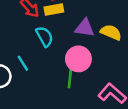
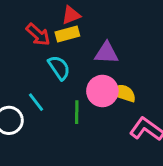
yellow semicircle: (111, 32) -> (123, 93), moved
green line: (70, 79) -> (77, 112), moved

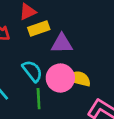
yellow rectangle: (67, 34) -> (39, 29), moved
cyan semicircle: (59, 68) -> (32, 71), moved

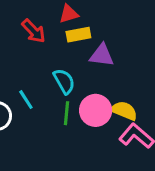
pink circle: (60, 78) -> (96, 110), moved
yellow semicircle: (79, 79) -> (124, 111), moved

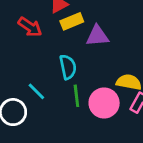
cyan semicircle: (64, 81) -> (68, 67), turned 30
pink circle: (96, 110) -> (104, 103), moved

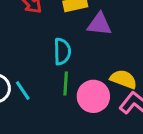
cyan line: (36, 91) -> (23, 91), moved

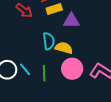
yellow semicircle: (124, 79) -> (64, 48), moved
green line: (66, 83) -> (44, 73), moved

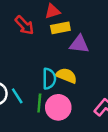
cyan semicircle: (49, 41) -> (49, 79), moved
pink circle: (72, 69) -> (58, 107), moved

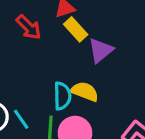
yellow rectangle: (60, 28) -> (76, 29), turned 60
purple triangle: (79, 44) -> (101, 50), turned -45

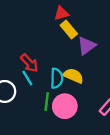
red arrow: (29, 27) -> (29, 63), moved
cyan line: (21, 119) -> (27, 78), moved

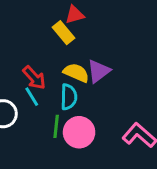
yellow rectangle: (69, 29) -> (63, 33), moved
purple triangle: (87, 46) -> (99, 71), moved
yellow semicircle: (73, 76) -> (76, 73), moved

